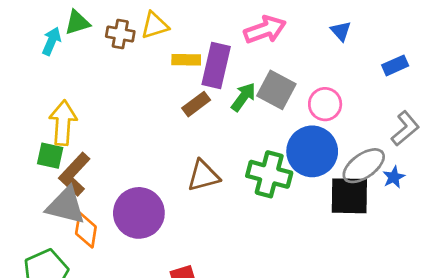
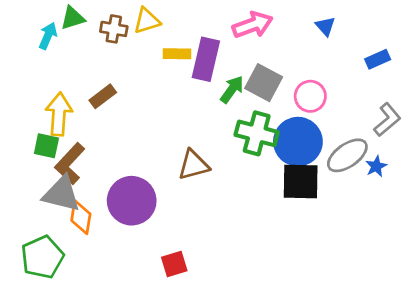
brown rectangle: (196, 104) -> (103, 96), moved
green cross: (269, 174) -> (257, 133), moved
black square: (349, 196) -> (301, 181), moved

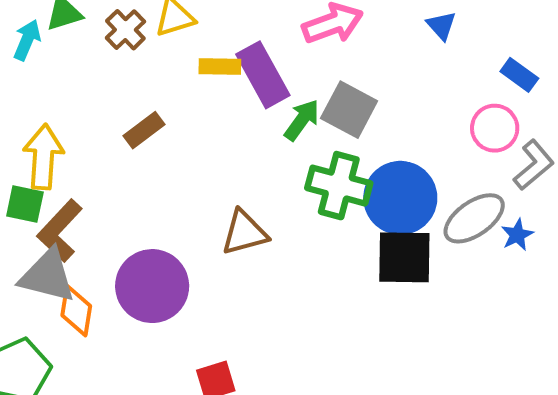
brown cross: (114, 29) -> (125, 30), turned 36
purple rectangle: (206, 59) -> (263, 75), turned -42
blue rectangle: (378, 59) -> (519, 75), turned 60
brown rectangle: (103, 96) -> (144, 130), moved
pink circle: (310, 96) -> (495, 128), moved

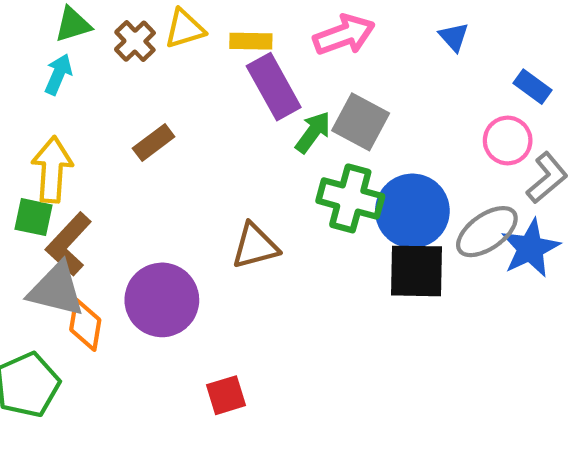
cyan arrow: (27, 40) -> (58, 74), moved
yellow rectangle: (220, 67) -> (251, 41), moved
blue star: (517, 235) -> (530, 248), size x1.8

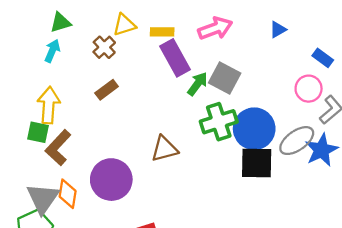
blue triangle: (454, 37) -> (278, 30), turned 42
brown cross: (135, 41) -> (104, 47), moved
green cross: (350, 198) -> (219, 122), turned -33
gray triangle: (56, 290) -> (43, 198), moved, turned 51

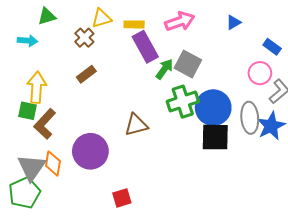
cyan arrow: (52, 51) -> (28, 41), moved, turned 72
gray ellipse: (297, 141) -> (250, 118), turned -60

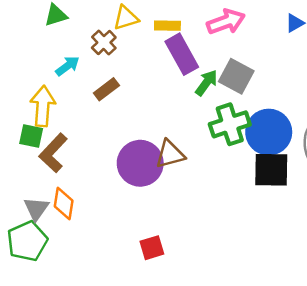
cyan arrow: (28, 41) -> (67, 66), moved, turned -42
purple circle: (90, 151) -> (140, 163), moved
gray triangle: (32, 168) -> (36, 209), size x0.7

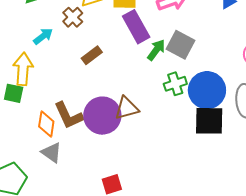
brown rectangle: (106, 89) -> (92, 55), moved
green cross: (230, 124) -> (175, 84), size x0.7
brown L-shape: (53, 153) -> (69, 116), moved, turned -68
orange diamond: (64, 204) -> (46, 124), moved
gray triangle: (36, 209) -> (52, 153), moved, turned -30

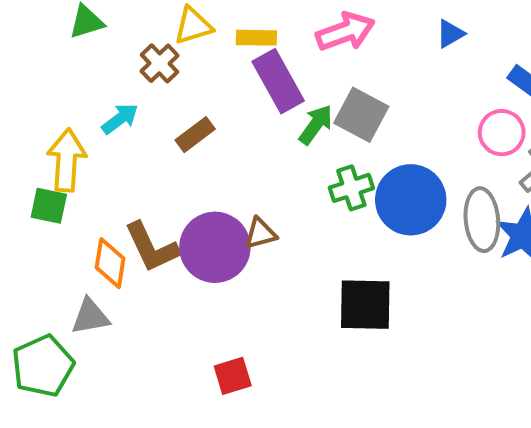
cyan arrow: (43, 36) -> (120, 119), moved
brown triangle: (127, 108) -> (260, 233), size x0.7
black square: (209, 121) -> (365, 305), moved
gray triangle: (52, 153) -> (90, 316), moved, turned -45

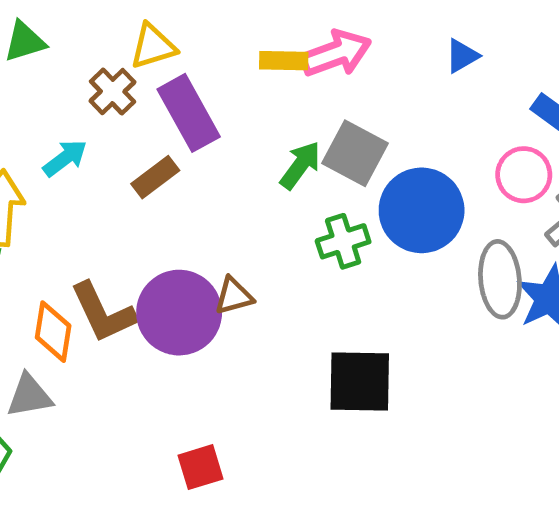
yellow rectangle: (256, 38) -> (284, 61), moved
purple rectangle: (278, 81) -> (189, 113), moved
blue circle: (411, 200) -> (422, 210), moved

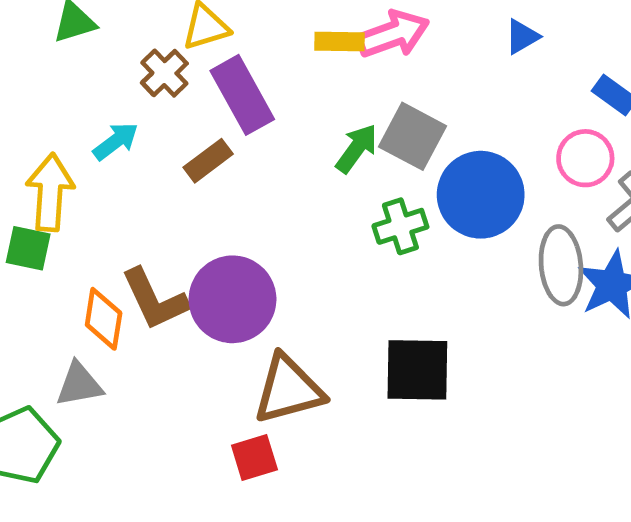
brown triangle: (234, 296) -> (288, 389), moved, size x1.8

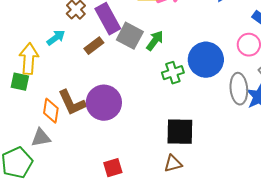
gray square: (413, 136) -> (130, 36), moved
brown triangle: (288, 389) -> (173, 164), moved, size x0.6

